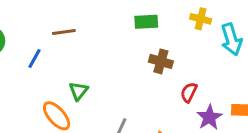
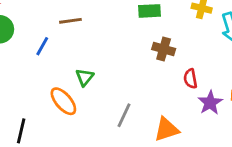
red semicircle: (189, 92) -> (190, 79), turned -36

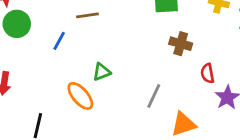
green triangle: (85, 77) -> (102, 72), turned 30
gray line: (124, 115) -> (154, 96), moved

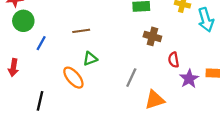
brown line: (87, 15) -> (81, 31), moved
blue line: (59, 41) -> (41, 43), moved

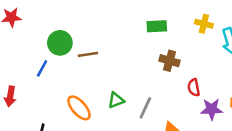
green circle: (23, 21) -> (60, 43), moved
green triangle: (90, 59) -> (116, 100), moved
purple star: (189, 79) -> (212, 109), turned 30

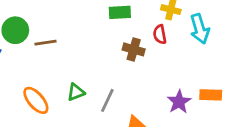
red semicircle: (194, 87) -> (160, 34), moved
purple star: (212, 109) -> (179, 102), turned -30

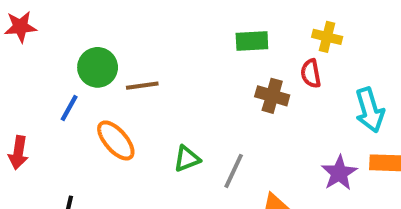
cyan arrow: (200, 29) -> (370, 110), moved
orange ellipse: (36, 100) -> (116, 140), moved

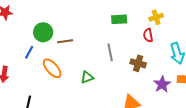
yellow cross: (327, 37) -> (156, 17), turned -32
brown cross: (272, 96) -> (138, 63), moved
gray line: (234, 171) -> (110, 52), moved, turned -36

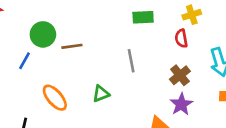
brown cross: (138, 63) -> (180, 75), moved, turned 35
orange ellipse: (52, 68) -> (55, 98), moved
purple star: (162, 84) -> (181, 104), moved

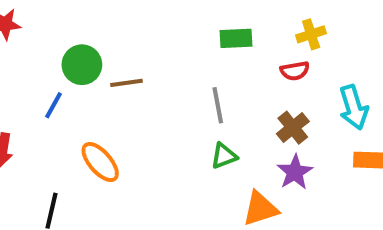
red semicircle: (181, 38) -> (295, 71), turned -90
green triangle: (101, 94) -> (224, 156), moved

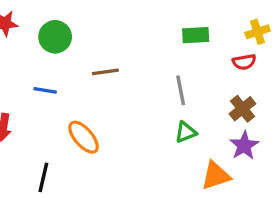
green circle: (82, 65) -> (55, 37), moved
blue line: (54, 105) -> (45, 90), turned 70

